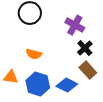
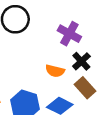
orange semicircle: (34, 54) -> (55, 71), moved

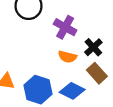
purple cross: (69, 34) -> (65, 27), moved

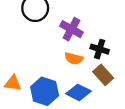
black cross: (93, 47) -> (100, 49), turned -30

